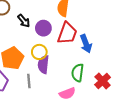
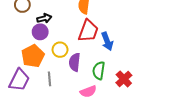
black arrow: (24, 21) -> (44, 18), turned -64
purple circle: (43, 28) -> (40, 32), moved
purple semicircle: (43, 64) -> (75, 62), moved

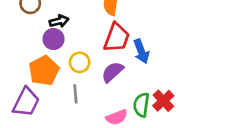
purple semicircle: (75, 62) -> (113, 72), moved, turned 42
green semicircle: (99, 71) -> (141, 105), moved
gray line: (50, 79) -> (75, 94), moved

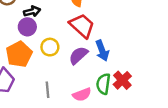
red trapezoid: (117, 38) -> (82, 26), turned -68
blue arrow: (141, 51) -> (102, 51), moved
gray line: (75, 94) -> (48, 90), moved

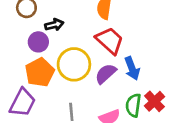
purple circle: (27, 27) -> (38, 42), moved
yellow circle: (50, 47) -> (74, 64), size x1.6

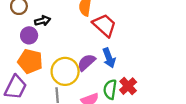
red trapezoid: (110, 41) -> (104, 25), moved
yellow circle: (74, 64) -> (65, 71), moved
orange pentagon: (40, 72) -> (30, 61), turned -30

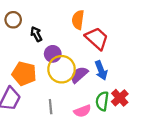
black arrow: (43, 21) -> (36, 34), turned -104
purple circle: (29, 35) -> (53, 54), moved
yellow circle: (65, 71) -> (62, 69), moved

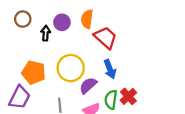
black arrow: (36, 34) -> (46, 33), turned 32
purple circle: (53, 54) -> (62, 22), moved
purple semicircle: (79, 75) -> (88, 85), moved

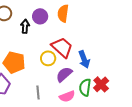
red trapezoid: (105, 38) -> (62, 47), moved
yellow circle: (71, 68) -> (48, 58), size x0.6

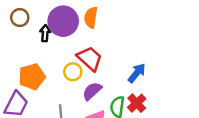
purple circle: (40, 16) -> (63, 21), size x1.6
blue arrow: (84, 59) -> (137, 73), moved, turned -120
orange pentagon: (14, 62) -> (32, 77), turned -30

